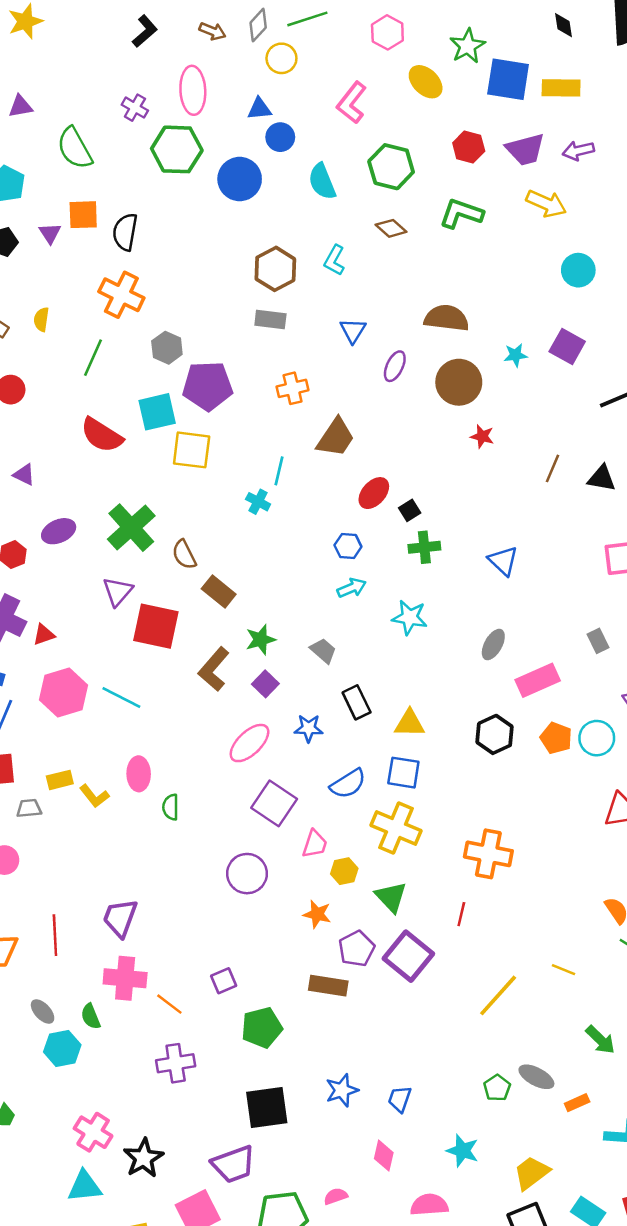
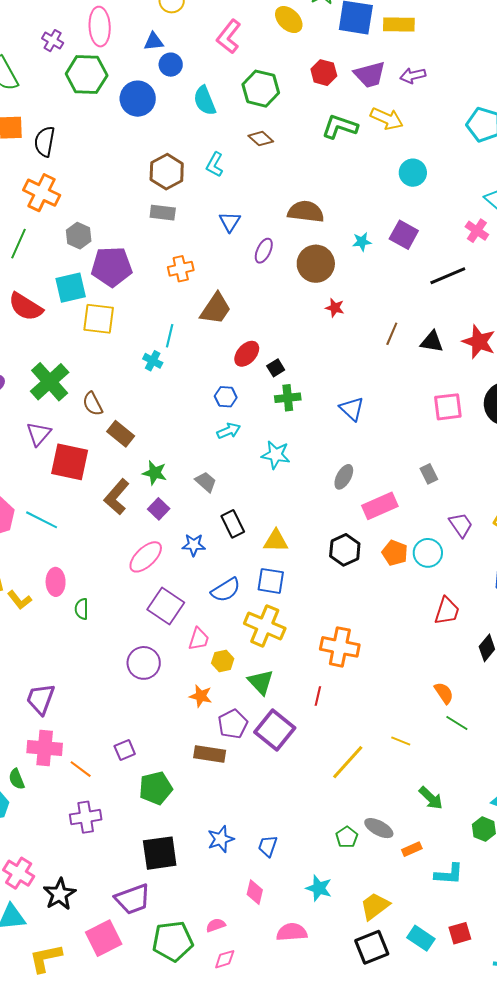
green L-shape: (461, 213) -> (340, 127), moved
green star: (261, 640) -> (155, 473), turned 30

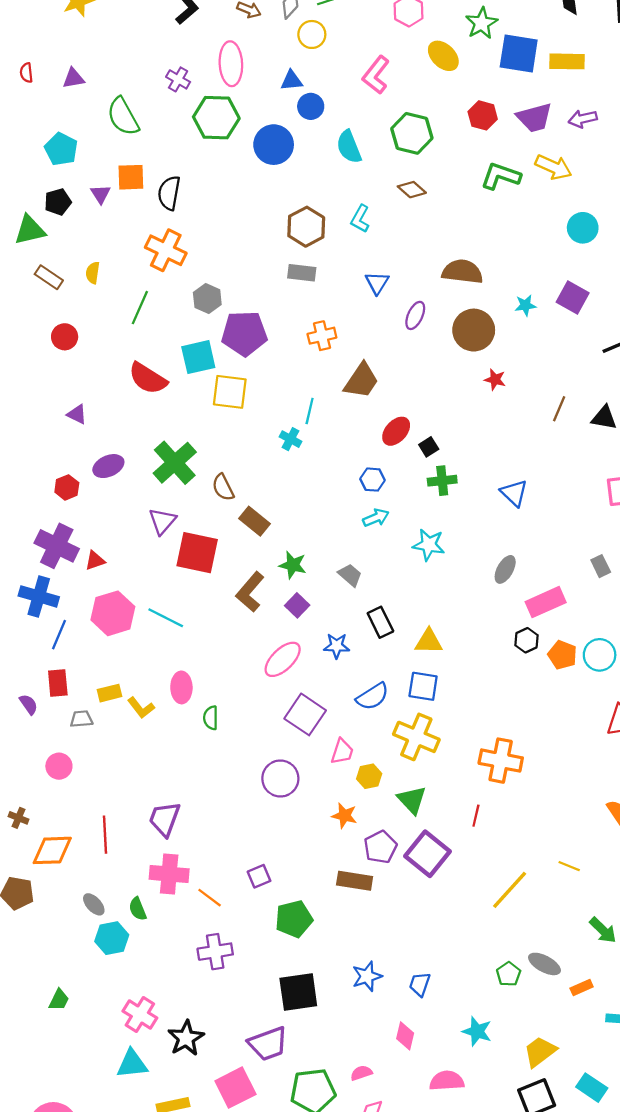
black hexagon: (345, 550) -> (526, 640), moved, size x0.7

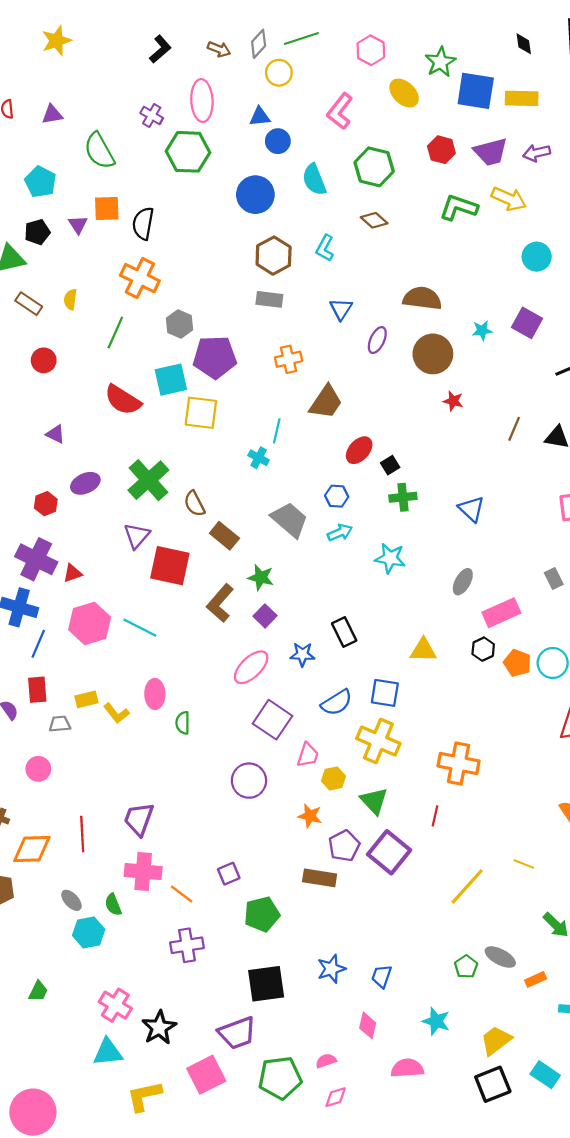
blue circle: (274, 145) -> (255, 195), moved
gray trapezoid: (350, 575) -> (290, 520), moved, size x1.6
yellow triangle: (429, 641) -> (423, 650), moved

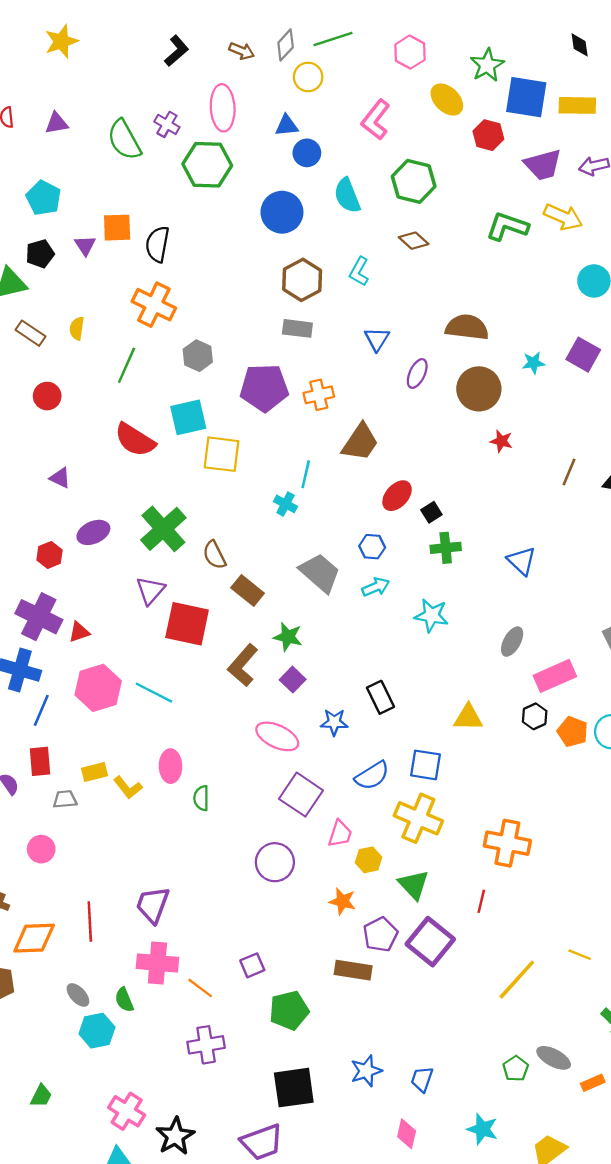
red hexagon: (441, 150) -> (488, 135), moved
green semicircle: (99, 151) -> (124, 140), moved
purple pentagon: (215, 357) -> (264, 388), moved
pink ellipse: (251, 667) -> (277, 736), turned 69

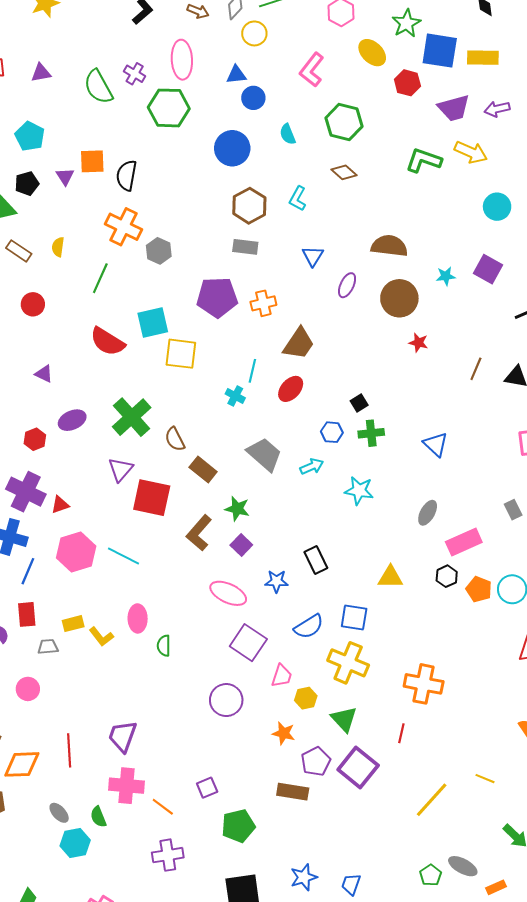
cyan semicircle: (347, 196) -> (288, 134), size x0.7
gray hexagon: (198, 356) -> (159, 251), moved
red ellipse: (397, 496) -> (291, 389), moved
blue hexagon: (372, 547) -> (332, 432), moved

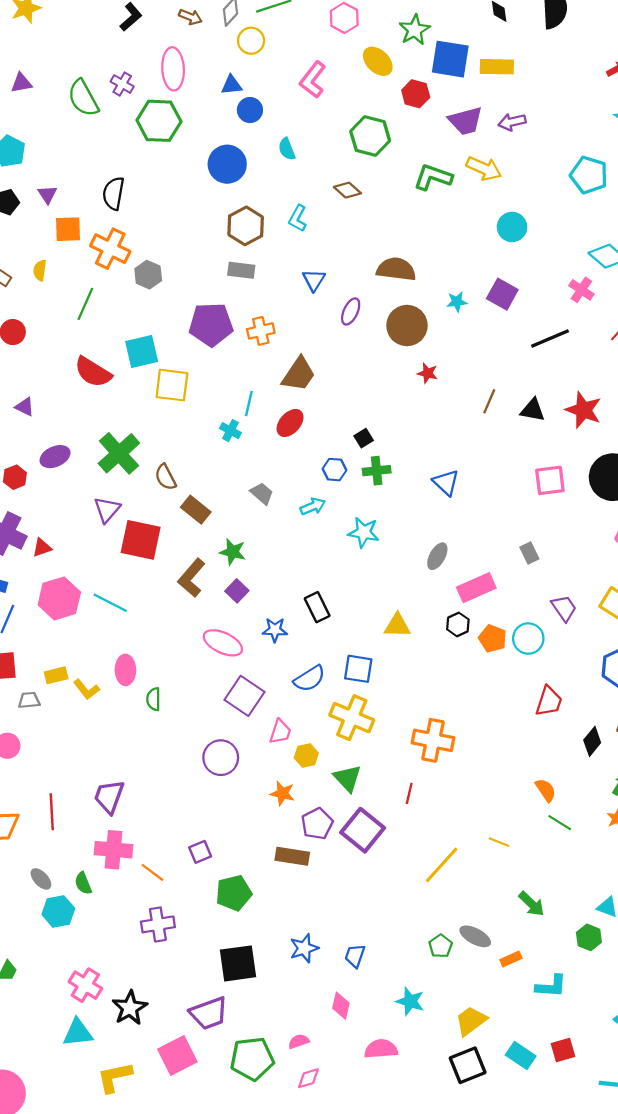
green hexagon: (344, 122) -> (370, 136), moved
orange square: (92, 161) -> (68, 229), moved
gray trapezoid: (264, 454) -> (262, 493), size x0.6

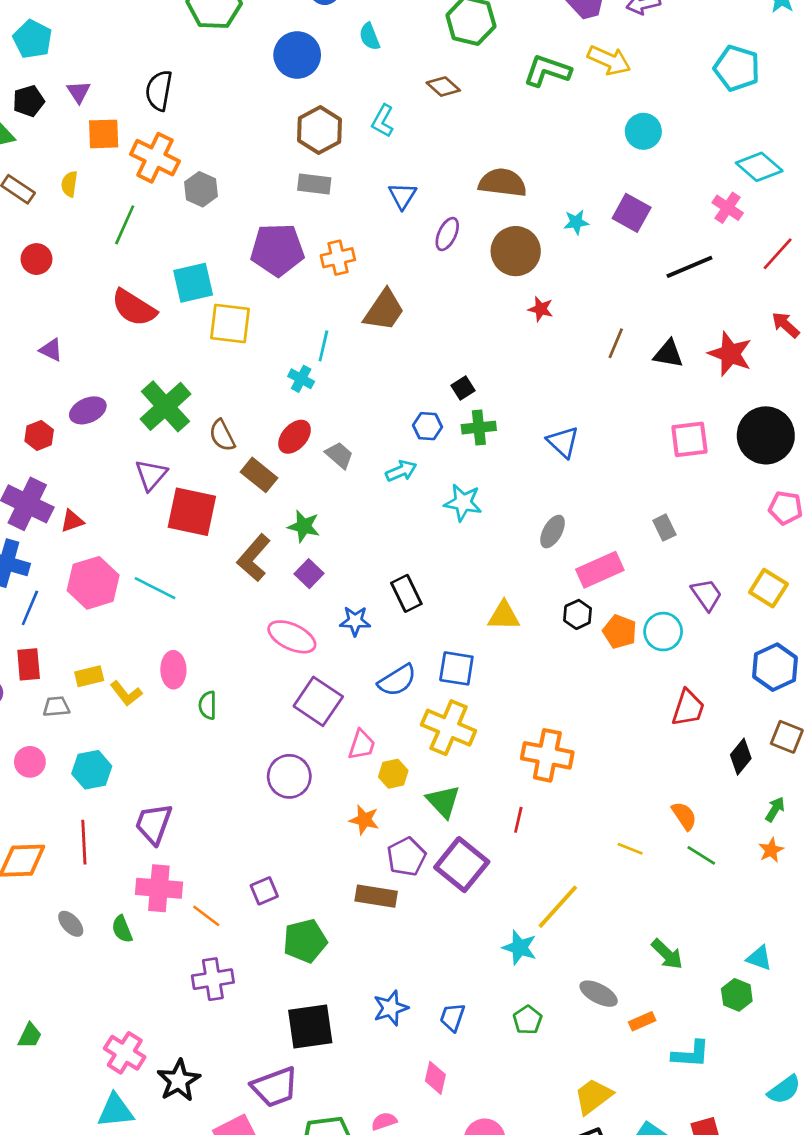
red ellipse: (290, 423) -> (295, 437), moved
yellow line: (499, 842) -> (630, 849), moved
cyan hexagon: (58, 911) -> (92, 770), moved
green pentagon: (441, 946) -> (528, 1020), moved
cyan star: (410, 1001) -> (520, 947), moved

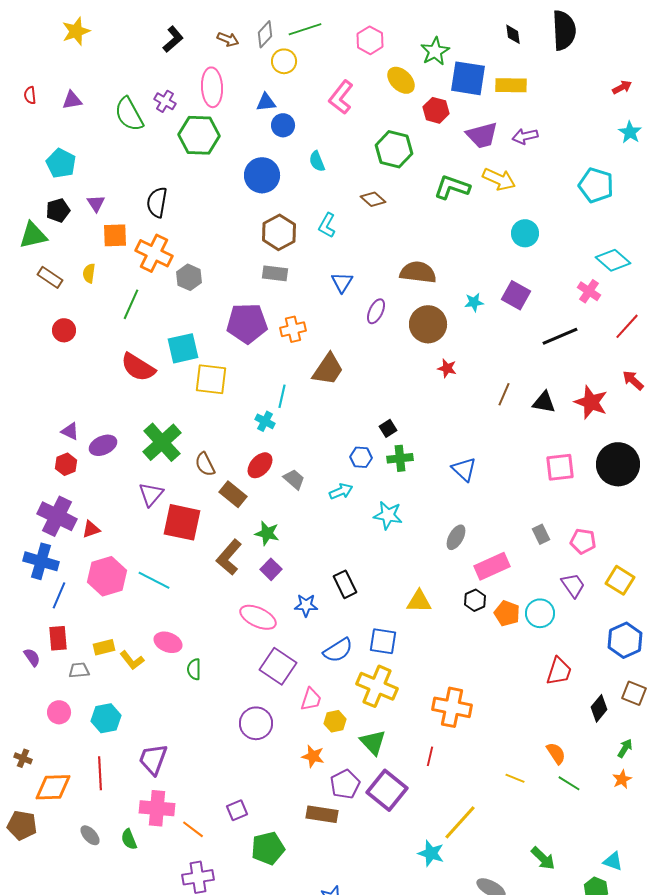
purple triangle: (51, 350) -> (70, 431), moved
pink pentagon: (786, 508) -> (583, 541), moved
pink ellipse: (173, 670) -> (168, 642), turned -68

